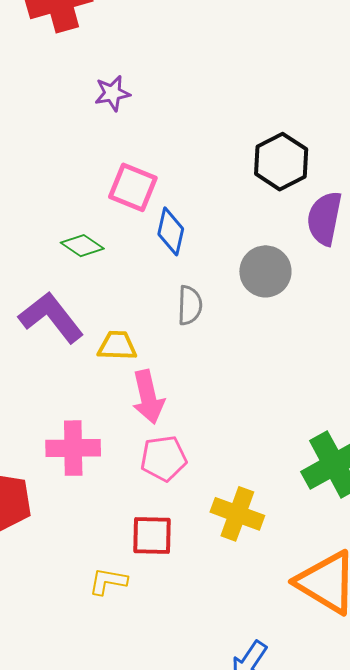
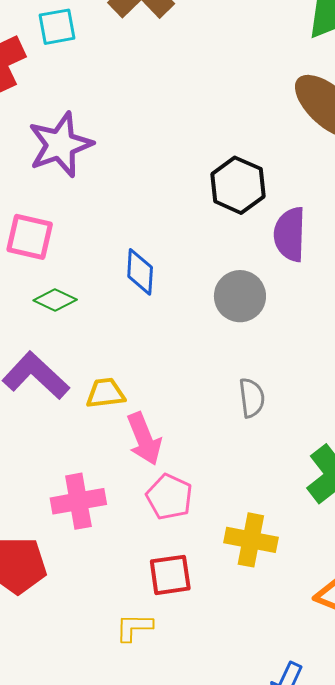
purple star: (112, 93) -> (60, 145), size x1.8
pink square: (133, 187) -> (30, 237), moved
gray semicircle: (190, 305) -> (252, 398), moved
pink pentagon: (164, 458) -> (169, 497), turned -30

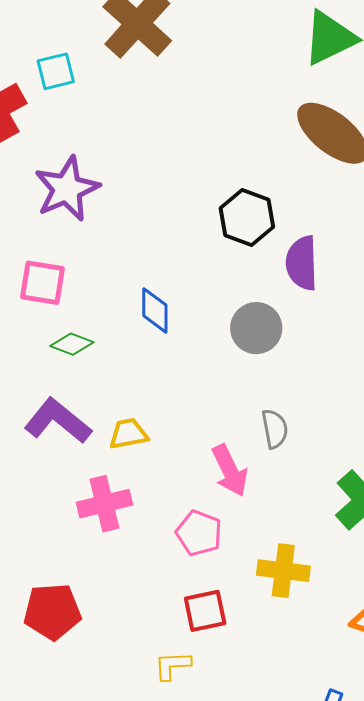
pink arrow: (144, 439) -> (230, 471), moved
pink cross: (78, 501) -> (104, 504), moved

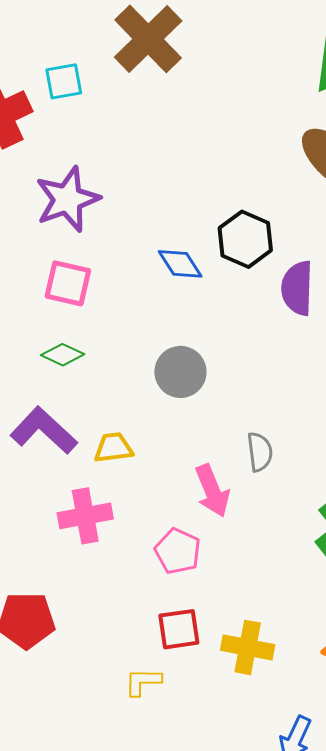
pink square: (42, 283) -> (68, 283), moved
blue diamond: (155, 310) -> (180, 264), moved, turned -36
gray circle: (256, 328) -> (180, 372), moved
yellow cross: (283, 571) -> (248, 647), moved

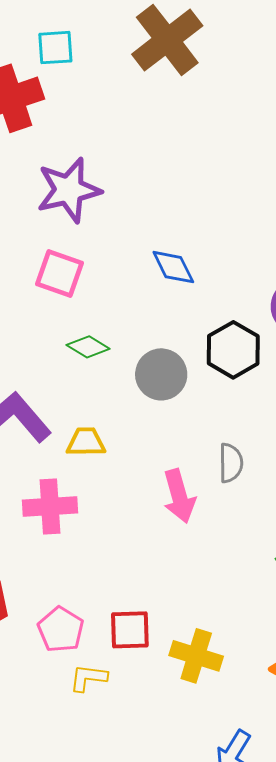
cyan square: (64, 81) -> (55, 48), moved
black hexagon: (245, 239) -> (233, 350), moved
green diamond: (63, 355) -> (88, 347), moved
pink pentagon: (178, 551) -> (61, 630), moved

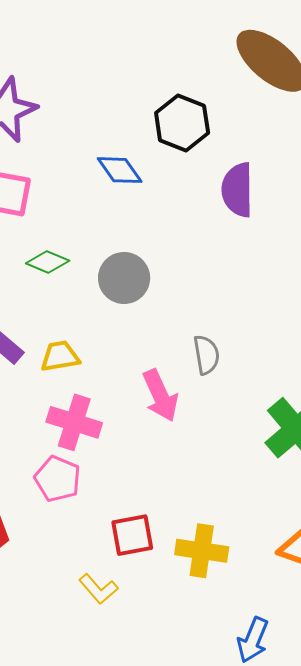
black hexagon: (233, 350) -> (182, 123), moved
pink cross: (50, 506) -> (74, 422), moved, turned 30
pink pentagon: (61, 630) -> (58, 479), moved
yellow L-shape: (88, 678) -> (98, 589), turned -129

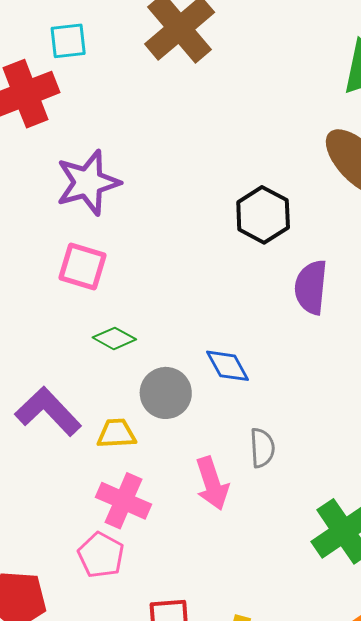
blue diamond: (120, 170) -> (228, 366), moved
gray circle: (124, 278) -> (166, 393), moved

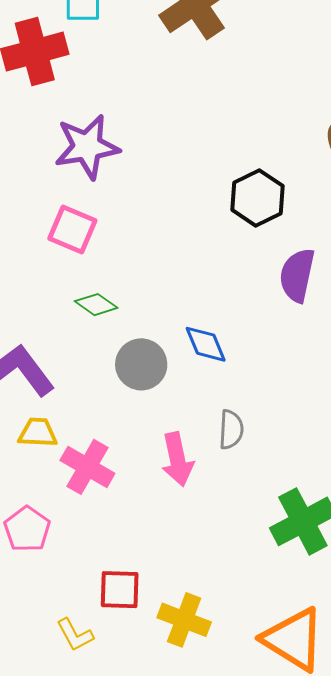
yellow trapezoid: (117, 434) -> (38, 433), moved
pink pentagon: (101, 555) -> (27, 529), moved

